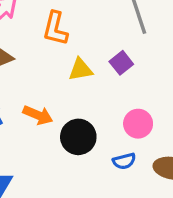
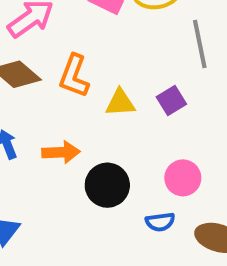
orange L-shape: (55, 29) -> (74, 76), moved
orange arrow: (38, 115) -> (61, 152), turned -32

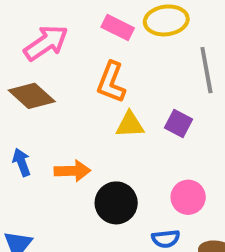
orange L-shape: (74, 76) -> (111, 82), moved
purple square: (171, 101) -> (179, 123), turned -32

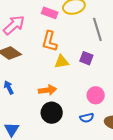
orange arrow: (72, 171) -> (47, 90), moved
black circle: (116, 203) -> (52, 113), moved

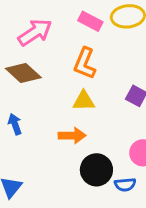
yellow triangle: (62, 62) -> (84, 101), moved
black circle: (52, 113) -> (96, 170), moved

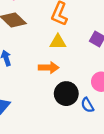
blue semicircle: (125, 185) -> (87, 105), turned 64

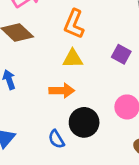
blue semicircle: (87, 105) -> (56, 139), moved

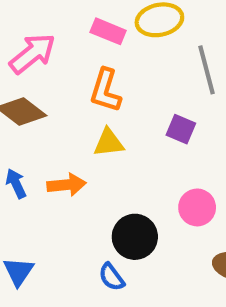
orange arrow: (62, 91) -> (67, 185), moved
blue semicircle: (56, 139) -> (112, 277), moved

